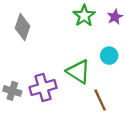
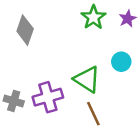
brown line: (100, 100) -> (93, 114), moved

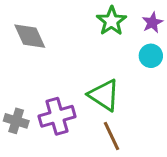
gray diamond: (25, 30) -> (30, 36), turned -44
cyan circle: (121, 62) -> (151, 56), moved

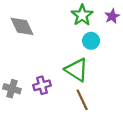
cyan circle: (151, 56) -> (91, 41), moved
purple cross: (57, 116) -> (42, 85), size x0.7

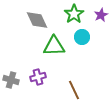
gray diamond: (22, 26) -> (37, 20), moved
green triangle: (77, 70) -> (54, 46), moved, turned -35

